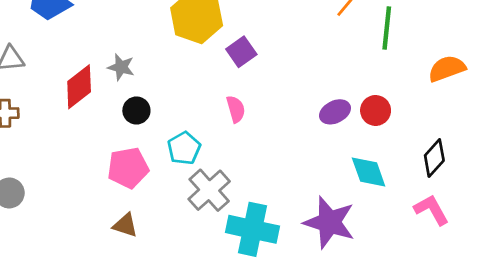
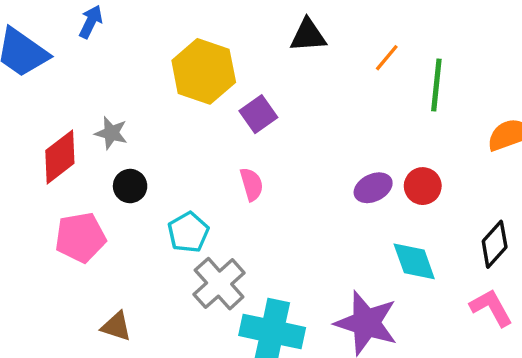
pink pentagon: (128, 168) -> (80, 237), moved

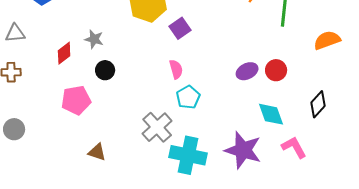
red diamond: (60, 157) -> (64, 53), size x0.7
cyan pentagon: (188, 232) -> (188, 97), moved
pink L-shape: (491, 308) -> (294, 147), moved

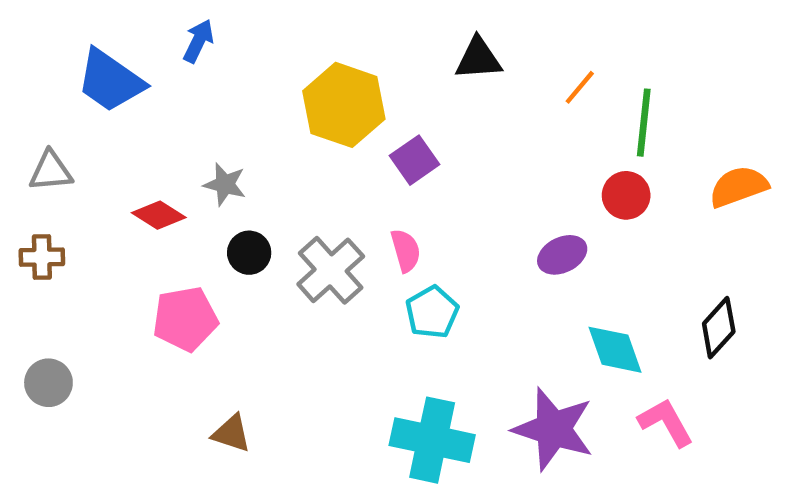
red diamond: (64, 53) -> (159, 215), turned 70
red circle: (276, 70) -> (626, 195), moved
gray cross: (157, 127) -> (331, 270), moved

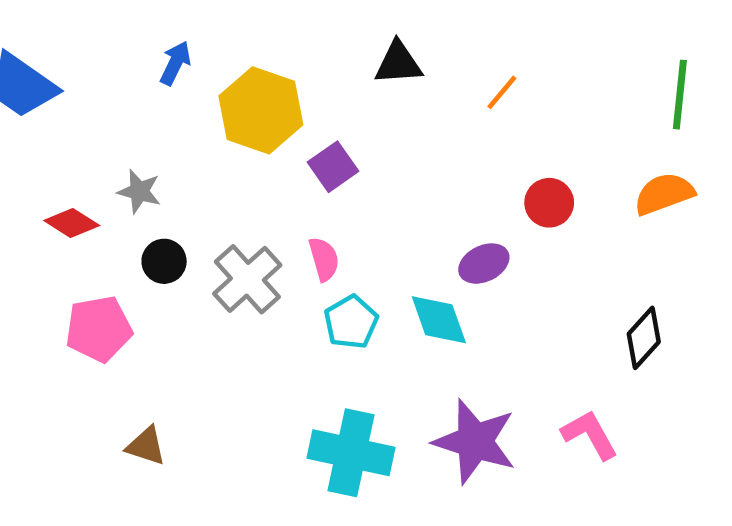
blue arrow: (198, 41) -> (175, 63), moved
green line: (644, 123) -> (680, 95), moved
cyan diamond: (615, 350) -> (439, 320), moved

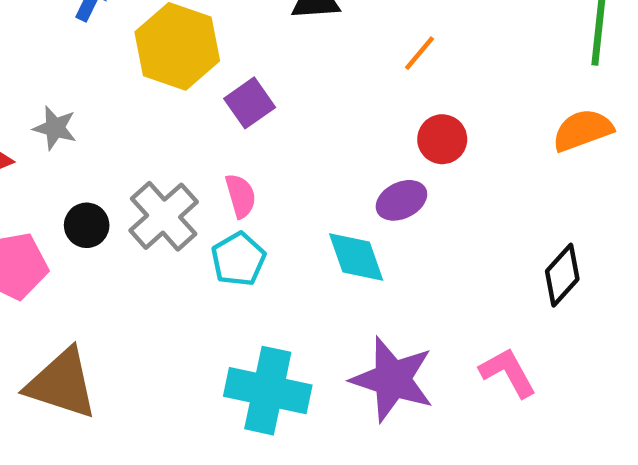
orange line: (502, 92) -> (420, 53), moved
red circle: (549, 203) -> (442, 139), moved
black circle: (164, 261) -> (87, 225), moved
cyan pentagon: (351, 322) -> (238, 259), moved
brown triangle: (146, 446) -> (62, 384), size x1.8

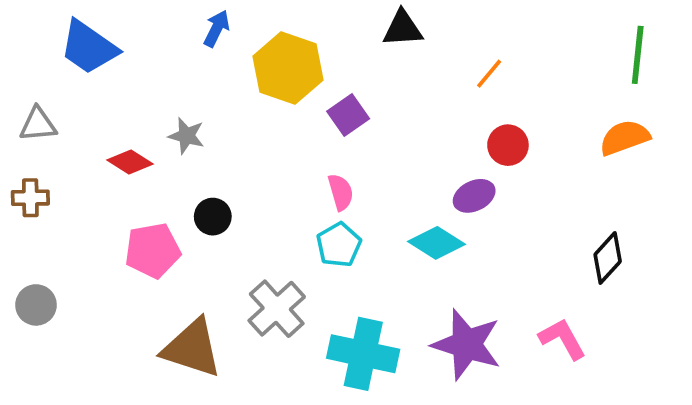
gray cross: (164, 216) -> (277, 309), moved
cyan diamond: (356, 257) -> (437, 243), turned -38

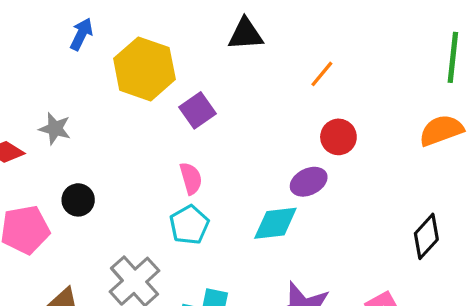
cyan diamond: (437, 243) -> (275, 223), turned -39

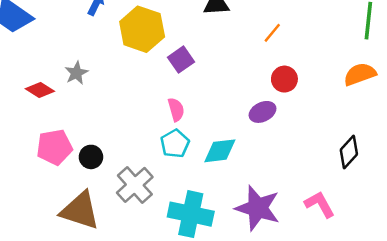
gray star: (55, 129) -> (76, 73), turned 30
black circle: (78, 200) -> (91, 157), moved
cyan diamond: (275, 223) -> (220, 151), moved

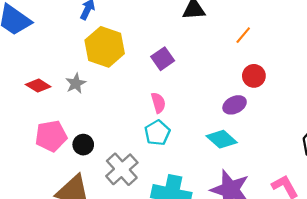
yellow hexagon: (142, 29) -> (105, 47), moved
gray star: (76, 73) -> (76, 83), moved
cyan diamond: (220, 151) -> (222, 139), moved, turned 48

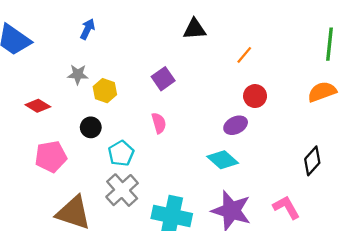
yellow hexagon: (105, 47) -> (105, 91), moved, size x0.6
gray star: (76, 83) -> (78, 74), moved, turned 30
cyan pentagon: (157, 133) -> (121, 153), moved
black circle: (83, 145) -> (91, 127), moved

